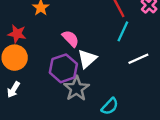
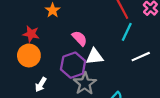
white triangle: (87, 59) -> (95, 57), turned 36
white arrow: (13, 90) -> (41, 85), moved

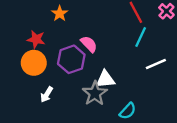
white triangle: (95, 57) -> (105, 79), moved
purple hexagon: (73, 65) -> (71, 59), moved

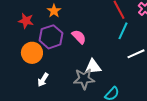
red star: (36, 39) -> (26, 21), moved
purple hexagon: (71, 59) -> (51, 37), moved
gray star: (95, 93) -> (84, 79), turned 30

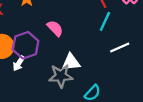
purple hexagon: (51, 37) -> (26, 45), moved
white arrow: (43, 80) -> (19, 63), moved

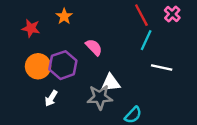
white line: (120, 48) -> (162, 67), turned 36
white arrow: (19, 63) -> (51, 98), moved

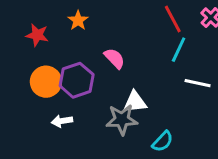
white arrow: (51, 98) -> (62, 121), turned 49

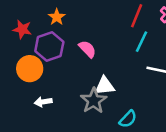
red line: (173, 19) -> (137, 16), turned 50
purple hexagon: (77, 80) -> (49, 47), moved
gray star: (122, 120) -> (94, 101), turned -30

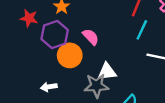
orange circle: (30, 69) -> (70, 55), moved
gray star: (94, 101) -> (96, 86), turned 30

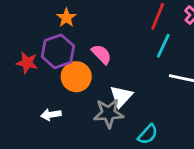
red star: (29, 18) -> (27, 63), moved
white triangle: (107, 72) -> (121, 96), turned -42

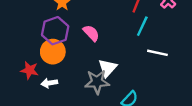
red star: (27, 63) -> (30, 70), moved
orange circle: (76, 77) -> (53, 52), moved

